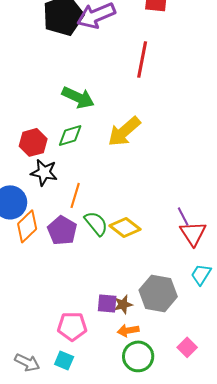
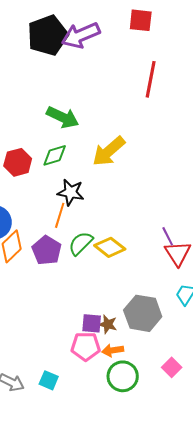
red line: (142, 59) -> (151, 79), moved
black star: (44, 172) -> (71, 192), moved
green semicircle: (96, 223) -> (81, 243), turned -96
brown star: (123, 304) -> (108, 324), turned 30
pink pentagon: (72, 326) -> (86, 346), moved

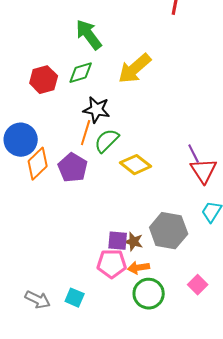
green arrow: (63, 117) -> (89, 35), turned -152
green semicircle: (81, 243) -> (107, 141), moved

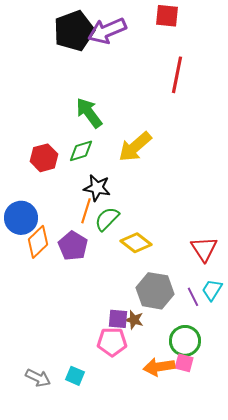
purple line: (194, 154) -> (193, 297), moved
gray hexagon: (169, 231) -> (155, 291), moved
orange arrow: (139, 268) -> (159, 367), moved, size x1.4
pink square: (198, 285) -> (184, 363), moved, turned -30
green circle: (149, 294) -> (185, 341), moved

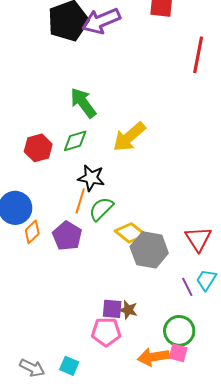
red line: (177, 75) -> (198, 55), moved
orange diamond: (38, 242) -> (32, 232), size x0.7
gray hexagon: (155, 291) -> (149, 250), moved

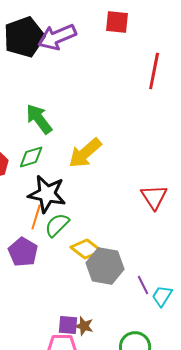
black star: (91, 178) -> (47, 194), size x1.4
red triangle: (198, 239) -> (154, 197), moved
purple line: (187, 287) -> (143, 285), moved

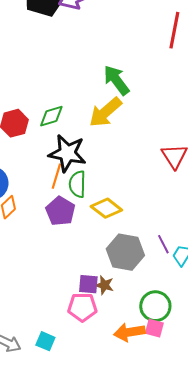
green arrow: (39, 119) -> (116, 80), moved
green semicircle: (57, 225) -> (77, 184), turned -44
purple pentagon: (23, 252) -> (60, 211), moved
gray hexagon: (105, 266) -> (125, 252), moved

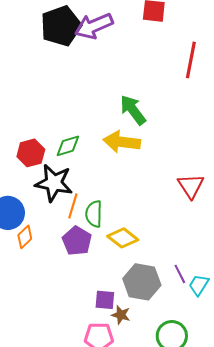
yellow arrow: (105, 112) -> (122, 142), turned 48
black star: (67, 153) -> (54, 183), moved
purple square: (88, 284) -> (105, 300), moved

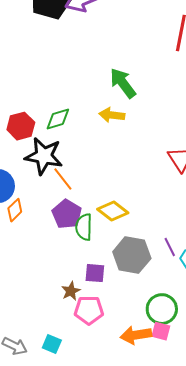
yellow arrow: (122, 142) -> (112, 115), size x0.7
orange line: (73, 206) -> (63, 179), turned -55
green semicircle: (94, 214) -> (84, 227), moved
brown star: (121, 315) -> (71, 291), moved, turned 30

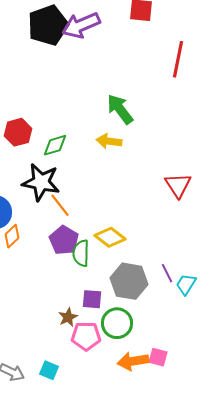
red hexagon: (21, 126) -> (18, 132), moved
green circle: (162, 309) -> (117, 323), moved

